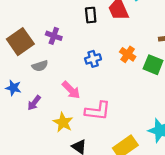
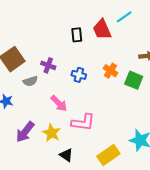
purple cross: (54, 36) -> (48, 65), moved
blue cross: (93, 59) -> (79, 75), turned 32
purple arrow: (34, 103) -> (25, 132), moved, size x1.5

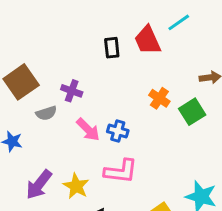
blue cross: (79, 75) -> (118, 131), moved
green square: (134, 80) -> (192, 112), turned 36
pink arrow: (59, 103) -> (88, 130), moved

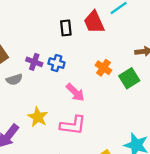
pink arrow: (88, 130) -> (75, 92), moved
blue cross: (118, 131) -> (57, 63), moved
yellow star: (76, 186) -> (38, 117), moved

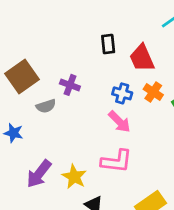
red trapezoid: (94, 22) -> (142, 58), moved
blue cross: (57, 63) -> (122, 93), moved
yellow star: (38, 117) -> (74, 177), moved

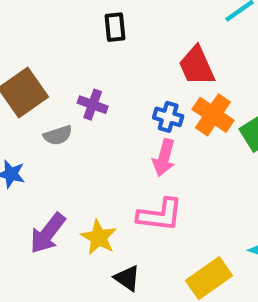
black rectangle: (108, 44) -> (115, 27), moved
orange cross: (153, 92) -> (213, 115), size x1.4
pink arrow: (119, 122) -> (164, 158), turned 60

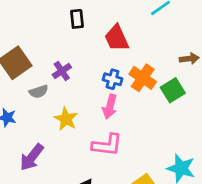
red trapezoid: (197, 66) -> (117, 38), moved
purple cross: (93, 105) -> (62, 71), turned 36
yellow star: (99, 237) -> (66, 119), moved

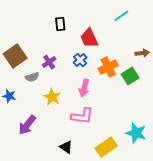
orange cross: (143, 78) -> (108, 67), turned 30
blue cross: (113, 79) -> (80, 60), moved, turned 32

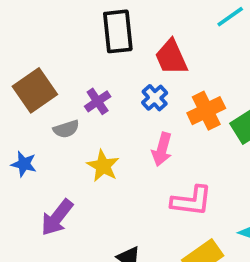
black rectangle: (60, 24) -> (118, 31), size x1.6
pink L-shape: (82, 116) -> (191, 201), moved

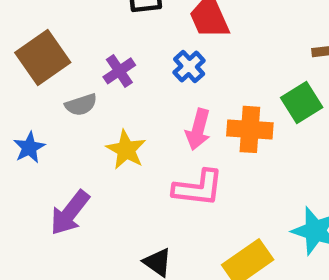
orange cross: (206, 111) -> (250, 129), moved, turned 30
blue star: (24, 164) -> (29, 147), turned 30
pink L-shape: (191, 201) -> (198, 188), moved

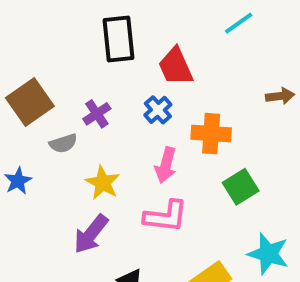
green square: (302, 102) -> (241, 187), moved
orange cross: (250, 129) -> (211, 134), moved
purple arrow: (70, 213) -> (91, 234), moved

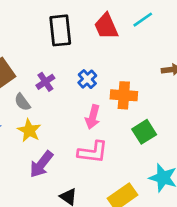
red trapezoid: (176, 67) -> (106, 26), moved
gray semicircle: (63, 143) -> (22, 102), turned 72
yellow star: (103, 183) -> (29, 130), moved

